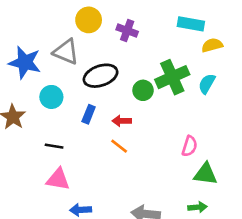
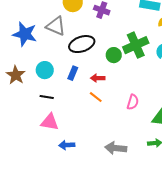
cyan circle: (51, 97) -> (45, 70), moved
pink semicircle: (190, 146) -> (133, 102), moved

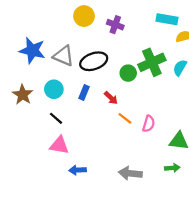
gray triangle: (56, 26) -> (64, 56), moved
red arrow: (98, 78) -> (111, 98), turned -136
black line: (47, 97) -> (56, 118), turned 32
orange line: (96, 97) -> (125, 118), moved

